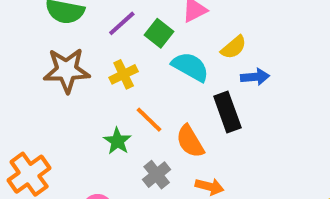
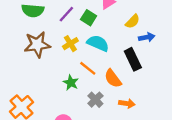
cyan semicircle: (190, 67) -> (98, 43), moved

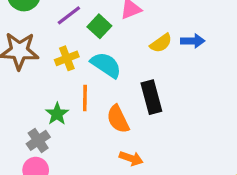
blue arrow: (147, 37) -> (193, 41), moved
orange line: (88, 68) -> (85, 98), turned 42
gray cross: (95, 100) -> (38, 140), moved

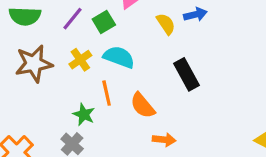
green square: (99, 26) -> (104, 22), turned 30
yellow semicircle: (161, 43) -> (166, 24), turned -75
black rectangle: (151, 97) -> (187, 74), moved

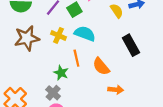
yellow cross: (80, 60) -> (59, 35), turned -32

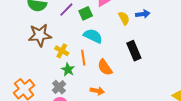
yellow cross: (59, 35) -> (62, 51), moved
orange arrow: (116, 90) -> (97, 91), moved

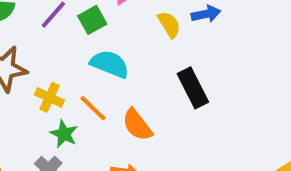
orange line: (83, 58) -> (93, 108), turned -35

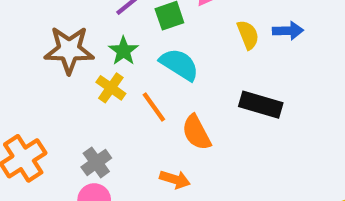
black rectangle: (193, 88) -> (261, 105), turned -57
green star: (64, 134) -> (123, 51), moved

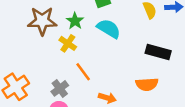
orange line: (154, 107) -> (83, 72), moved
orange semicircle: (196, 132) -> (147, 84), moved, turned -65

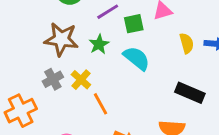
yellow cross: (68, 43) -> (81, 80), moved
gray cross: (60, 88) -> (53, 79), moved

